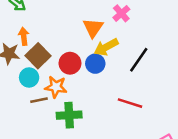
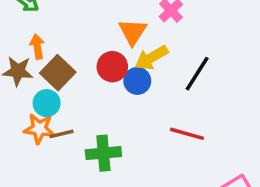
red circle: (70, 63) -> (112, 67), moved
orange star: (56, 87) -> (39, 129), moved

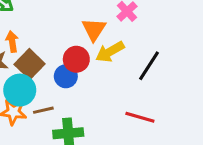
blue circle: (137, 81) -> (66, 76), moved
cyan circle: (47, 103) -> (20, 90), size x1.4
brown line: (61, 134) -> (43, 110), moved

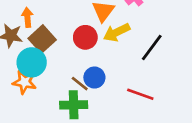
blue circle: (66, 76) -> (94, 78), moved
brown line: (43, 110) -> (80, 84), moved, turned 48

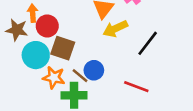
red circle: (85, 37) -> (47, 26), moved
brown square: (42, 39) -> (63, 48), moved, turned -30
orange star: (24, 82) -> (54, 78), moved

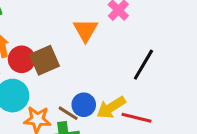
yellow arrow: (115, 29) -> (111, 107), moved
brown square: (63, 48) -> (44, 60), moved, turned -35

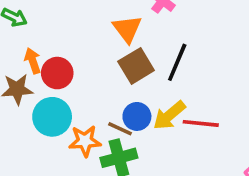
brown square: (44, 60) -> (136, 66), moved
black line: (143, 65) -> (177, 62), moved

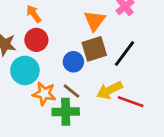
orange arrow: (33, 61) -> (34, 14), moved, turned -30
blue circle: (137, 116) -> (73, 62), moved

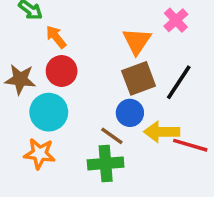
blue circle: (73, 62) -> (130, 113), moved
yellow arrow: (109, 90) -> (162, 132), turned 30
orange star: (44, 94) -> (39, 154), moved

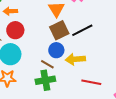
orange arrow: (56, 37) -> (10, 11), turned -48
black line: (179, 82) -> (82, 30), turned 35
red line: (190, 145) -> (91, 82), moved

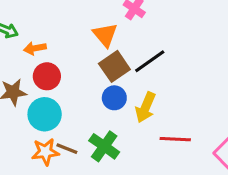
yellow arrow: (75, 59) -> (146, 107), turned -54
brown line: (47, 64) -> (67, 149), moved
green cross: (45, 80) -> (104, 146), turned -36

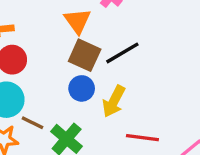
brown square: (114, 66) -> (85, 55), turned -36
brown line: (67, 149) -> (33, 123), moved

